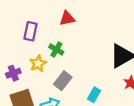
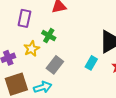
cyan rectangle: (94, 95) -> (91, 63), moved

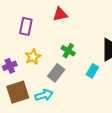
green cross: (49, 36) -> (68, 51), moved

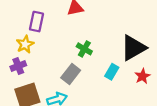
yellow star: (33, 57) -> (25, 44), moved

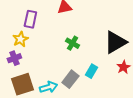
cyan rectangle: (112, 72) -> (91, 71), moved
gray rectangle: (71, 74) -> (70, 79), moved

